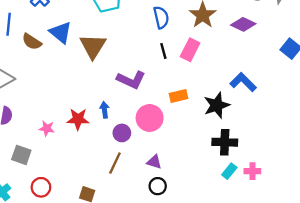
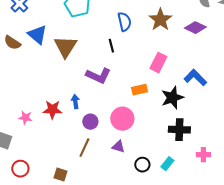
pink rectangle: (190, 50) -> (158, 63), moved
black line: (163, 51) -> (111, 46), moved
pink circle: (150, 118) -> (122, 119), moved
cyan rectangle: (229, 171) -> (167, 164), moved
black circle: (158, 186) -> (142, 165), moved

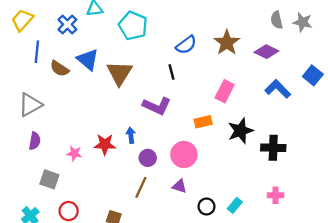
blue semicircle: (124, 22) -> (186, 45), turned 66
blue L-shape: (195, 78) -> (278, 89), moved
black cross: (179, 130) -> (273, 148), moved

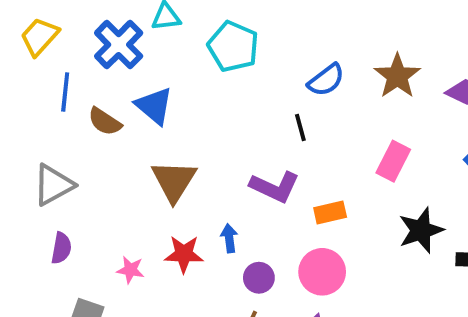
blue cross: (67, 24) -> (119, 45), size x1.4
brown triangle: (119, 73) -> (174, 181), moved
orange rectangle: (203, 122) -> (330, 213), moved

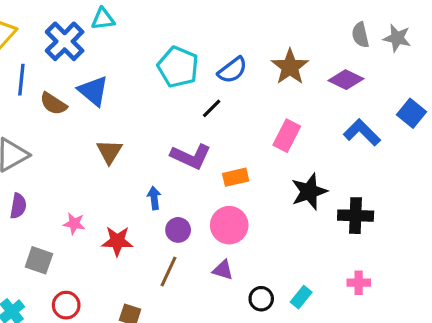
cyan pentagon: (233, 46) -> (178, 67), moved
black line: (300, 128) -> (212, 108), turned 60
brown triangle: (174, 181) -> (109, 152), size x0.7
red star: (184, 254) -> (117, 241), moved

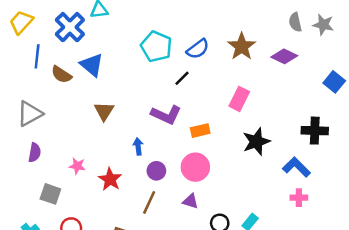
blue L-shape: (362, 132) -> (296, 167), moved
black cross: (356, 216) -> (315, 131), moved
red star: (117, 241) -> (110, 179), turned 30
pink cross: (359, 283) -> (299, 198), moved

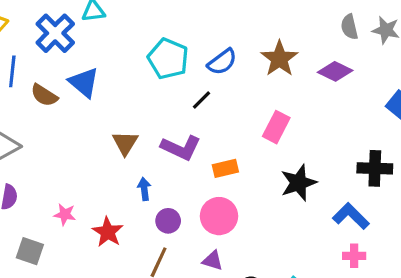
brown triangle: (104, 111) -> (125, 143), moved

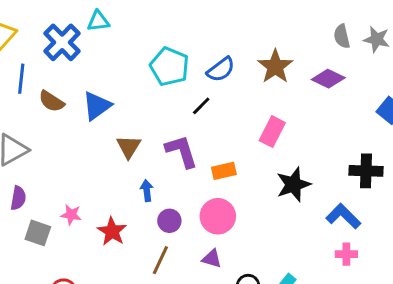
blue triangle: (84, 83) -> (97, 106), moved, turned 44
purple L-shape: (181, 148) -> (182, 151), turned -132
gray square: (30, 251) -> (38, 233), moved

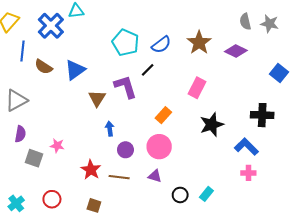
purple L-shape: (182, 151) -> (125, 87), moved
orange rectangle: (224, 171) -> (163, 115), turned -35
red star: (112, 231) -> (91, 170), moved
brown line: (160, 260) -> (119, 177), turned 72

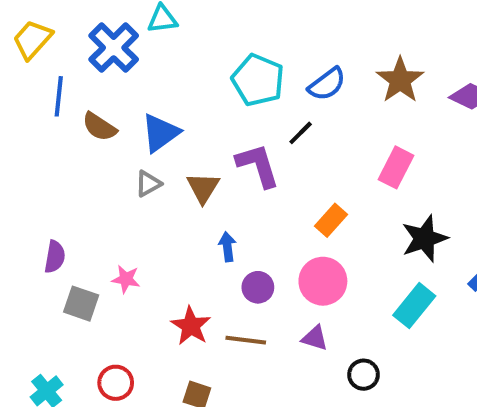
gray triangle: (16, 100) -> (148, 184), moved, size x0.6
cyan rectangle: (206, 194) -> (414, 306), moved, size x1.5

